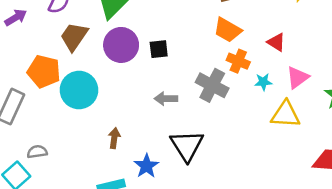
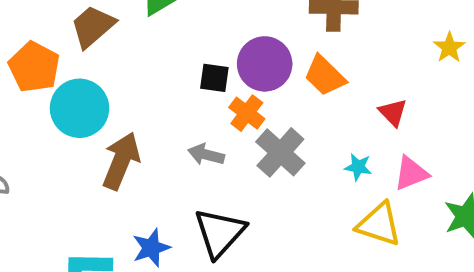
purple circle: (121, 45) -> (265, 64), moved
orange cross: (238, 61) -> (247, 113), moved
brown arrow: (114, 138) -> (121, 161), moved, size x1.8

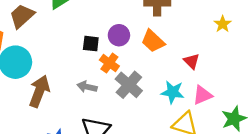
purple circle: (265, 64) -> (119, 35), size x0.7
cyan star: (358, 167) -> (173, 92), size x1.5

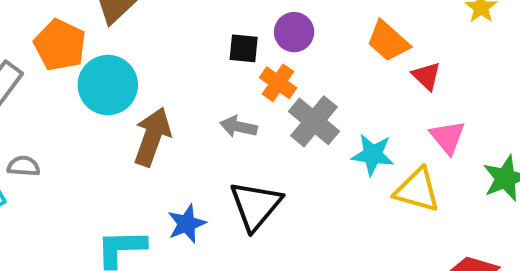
orange trapezoid: (153, 41) -> (388, 41), moved
cyan star: (173, 92) -> (373, 155), moved
pink triangle: (202, 95) -> (448, 137), turned -45

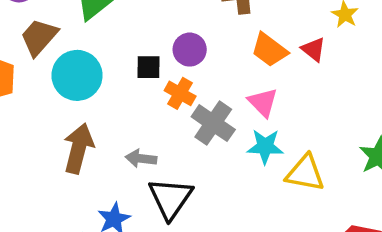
red triangle: (426, 76) -> (313, 49), moved
cyan circle: (108, 85) -> (77, 75), moved
gray arrow: (238, 127) -> (141, 159), moved
pink triangle: (448, 137) -> (263, 102), moved

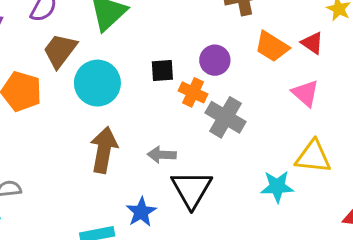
purple circle: (190, 50) -> (215, 60), moved
pink triangle: (263, 102) -> (305, 93), moved
cyan star: (265, 146) -> (277, 187), moved

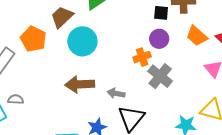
black square: (162, 71) -> (161, 13), moved
orange cross: (193, 92) -> (142, 57), turned 36
brown arrow: (104, 150) -> (80, 84), turned -112

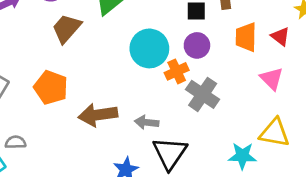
orange trapezoid: (197, 36) -> (246, 37), turned 55
orange pentagon: (33, 39) -> (51, 88), moved
cyan circle: (82, 41) -> (149, 48), moved

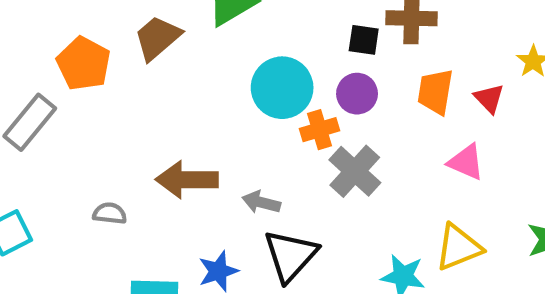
pink triangle: (272, 79) -> (466, 162), turned -30
orange pentagon: (51, 88) -> (84, 64), moved
yellow triangle: (275, 133) -> (458, 247), turned -40
gray semicircle: (16, 142) -> (110, 213), moved

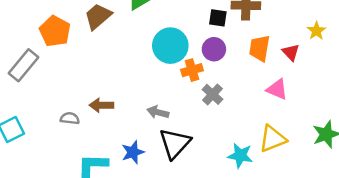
gray cross: (355, 171) -> (213, 94), size x0.7
brown arrow: (187, 180) -> (101, 105), moved, size x0.7

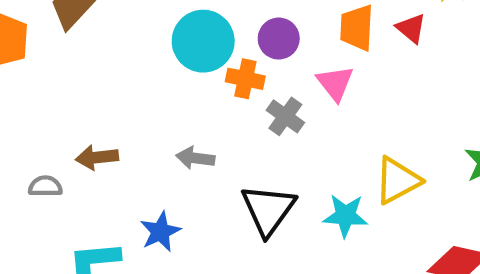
orange cross: (192, 70) -> (245, 79), turned 35
pink triangle: (277, 89) -> (335, 83), moved, turned 35
black triangle: (175, 143) -> (268, 210), moved

